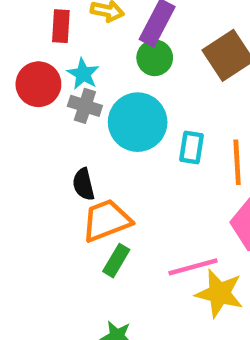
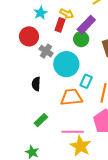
red rectangle: (61, 26) -> (60, 25), moved
cyan star: (83, 74) -> (41, 13), moved
orange trapezoid: (106, 220) -> (72, 97), moved

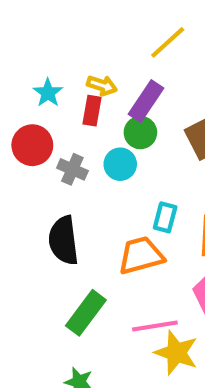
cyan circle: (66, 64) -> (120, 164), moved, size x0.6
black semicircle: (36, 84) -> (63, 240), size x1.6
green rectangle: (41, 120) -> (86, 313), size x1.5

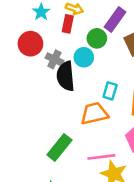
purple rectangle: (146, 101) -> (115, 20), moved
black semicircle: (63, 240) -> (66, 76), moved

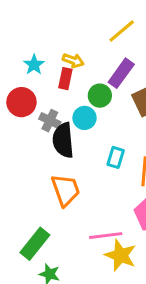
orange trapezoid: (94, 114) -> (66, 190), moved, turned 84
green rectangle: (59, 147) -> (35, 244), moved

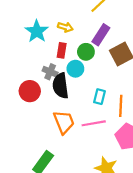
cyan star: (34, 65) -> (37, 31), size x1.5
red rectangle: (65, 79) -> (62, 50), moved
red circle: (21, 102) -> (30, 91), moved
pink line: (106, 236) -> (94, 123), moved

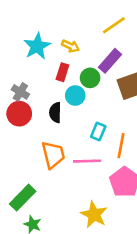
gray cross: (50, 72) -> (20, 92), moved
black semicircle: (60, 86) -> (55, 113), size x0.7

